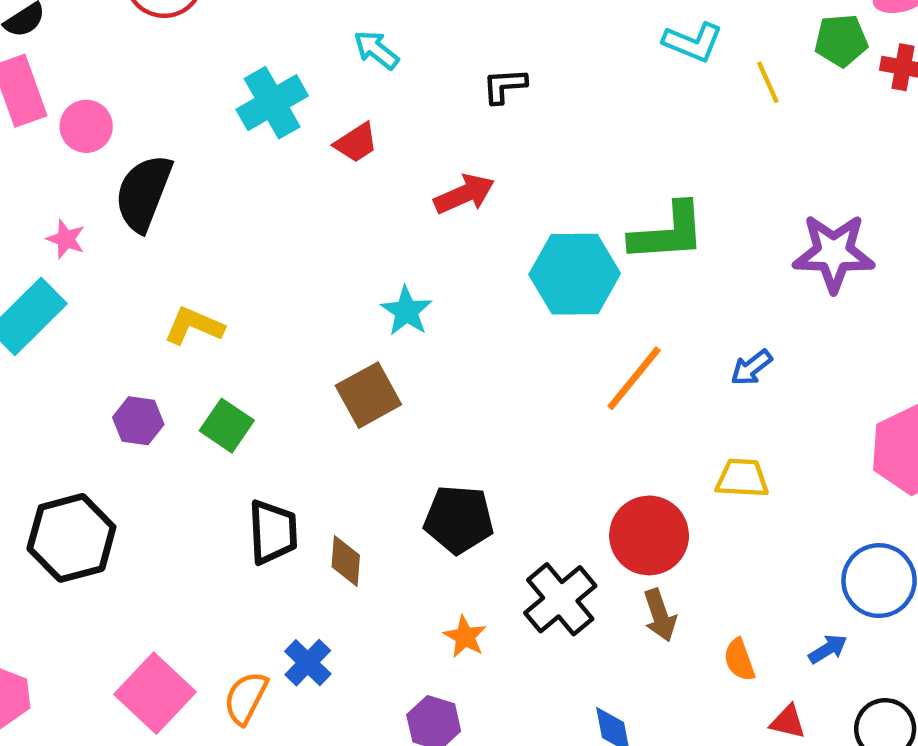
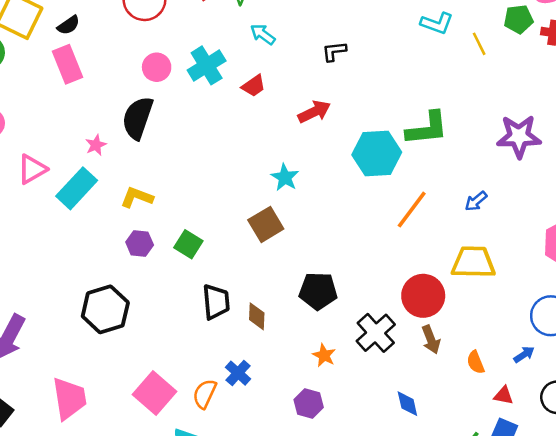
pink circle: (86, 126) -> (157, 67), moved
pink star: (66, 239) -> (96, 145), turned 30
yellow L-shape: (194, 326) -> (137, 197), moved
yellow trapezoid: (742, 478) -> (473, 262), size x1.5

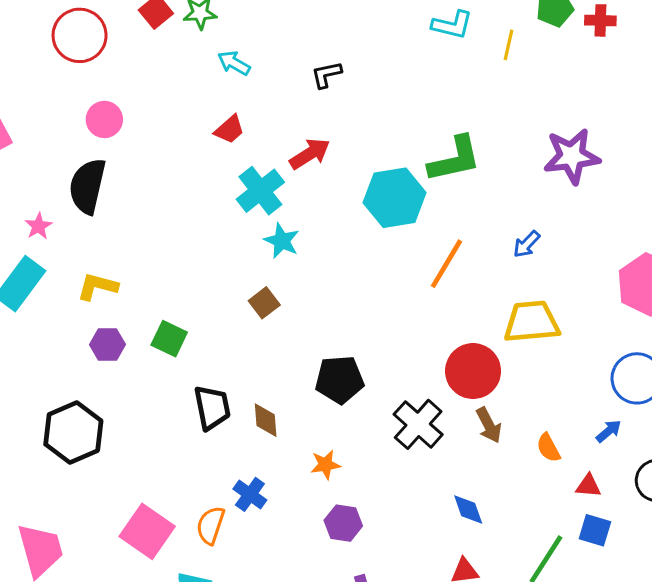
yellow line: (479, 44) -> (508, 45), turned 45
cyan cross: (207, 65) -> (260, 191), moved
brown square: (266, 224) -> (264, 303), size x0.7
orange star: (324, 355) -> (325, 465), moved, turned -30

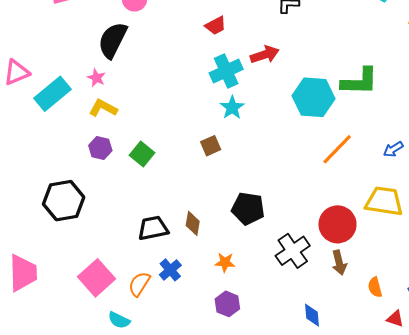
pink star: (38, 226) -> (96, 78), moved, turned -30
black trapezoid: (212, 408) -> (153, 228), moved, turned -104

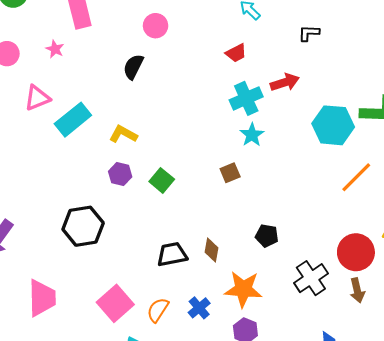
black semicircle: (113, 40) -> (133, 67), size x0.7
pink star: (96, 78) -> (55, 49), moved
black pentagon: (248, 209) -> (267, 236), size x0.7
orange star: (225, 262) -> (243, 289), size x1.8
blue cross: (170, 270) -> (199, 308), moved

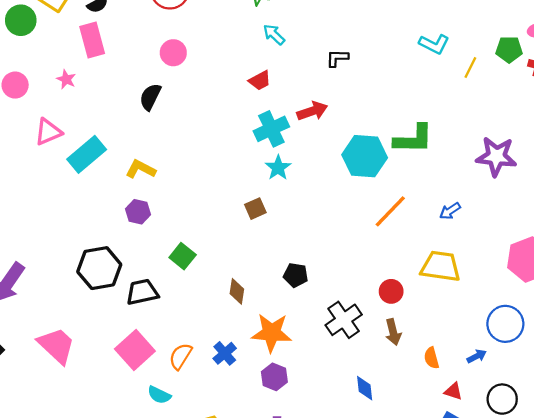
green square: (162, 180) -> (183, 256), moved
red circle: (356, 252) -> (391, 291), size x0.6
black trapezoid: (172, 254) -> (142, 292), moved
pink trapezoid: (42, 298) -> (56, 345), turned -45

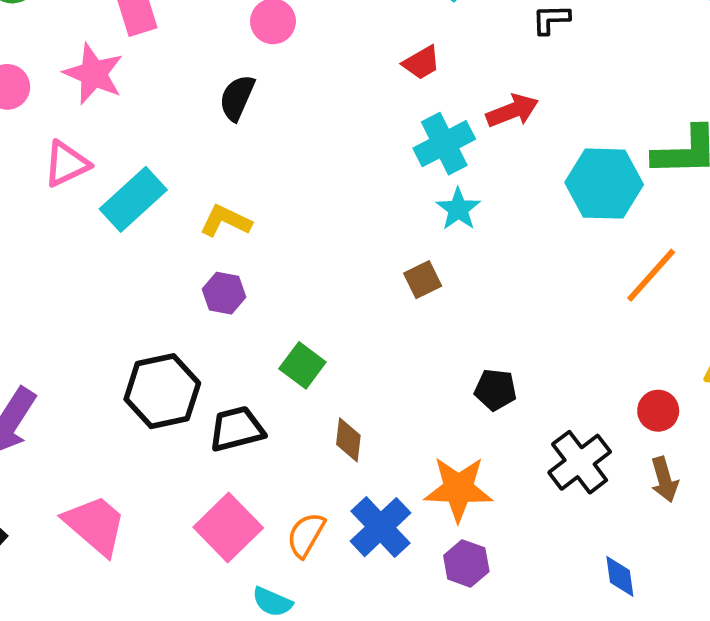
pink star: (66, 79) -> (93, 74), size x1.8
brown diamond: (237, 291) -> (348, 440), moved
blue cross: (225, 353) -> (380, 527), size x1.5

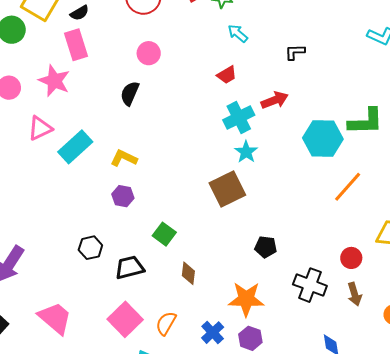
brown square: (423, 280) -> (227, 189), size x1.8
black hexagon: (162, 391) -> (90, 248), size x0.6
black cross: (580, 462) -> (310, 285), turned -32
blue cross: (380, 527) -> (213, 333), moved, size x0.7

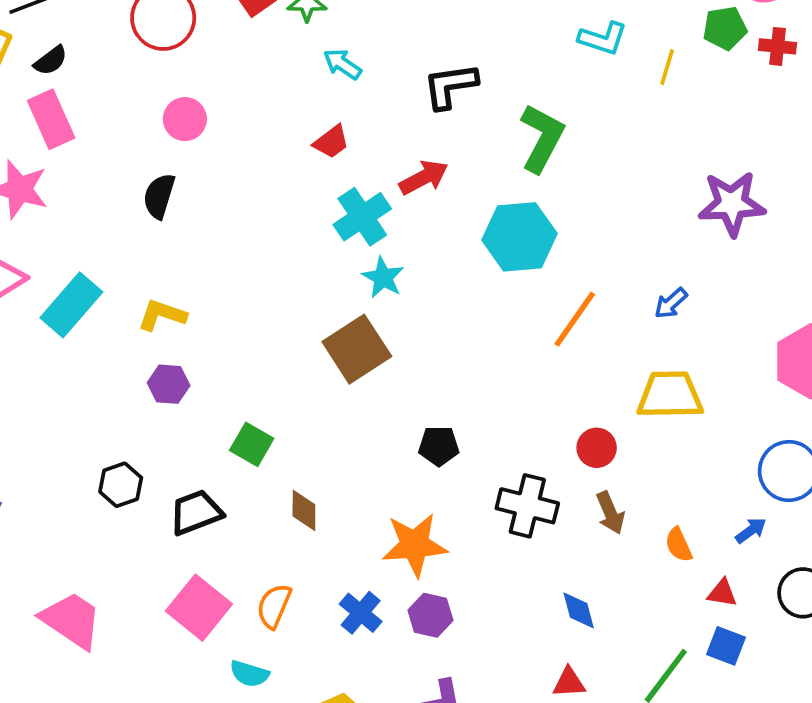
black L-shape: (295, 52) -> (450, 86), size x1.5
green L-shape: (366, 121) -> (542, 138), moved, turned -54

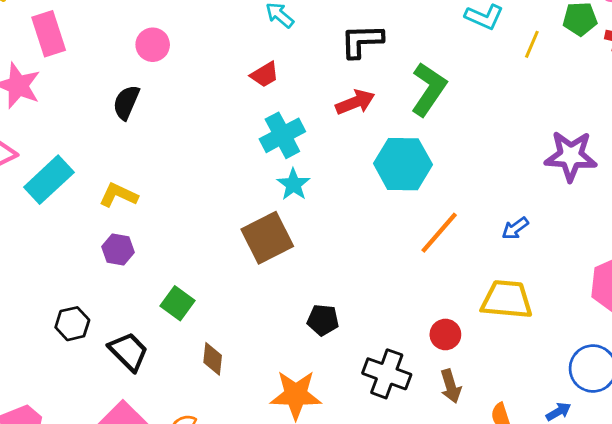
red arrow: (424, 178) -> (355, 102), moved
black trapezoid: (196, 512) -> (129, 351), turned 60

